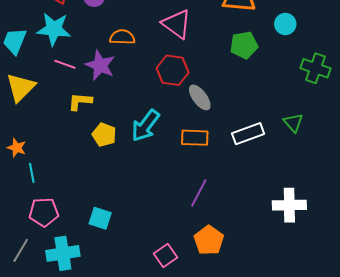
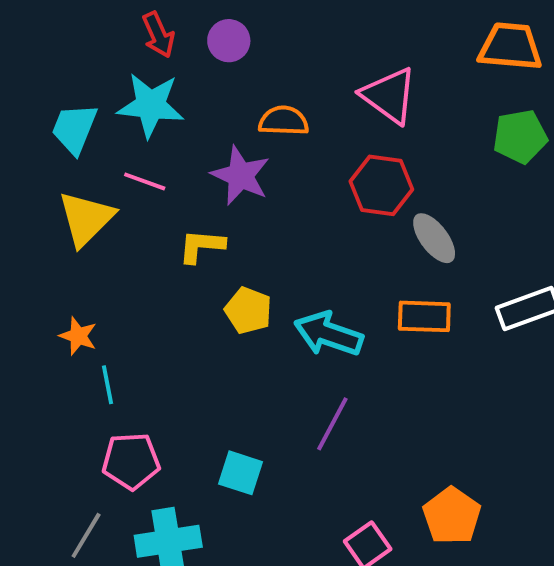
pink line: (65, 64) -> (145, 181), moved
cyan arrow: (145, 126) -> (329, 334), moved, turned 72
purple line: (199, 193) -> (332, 424), moved

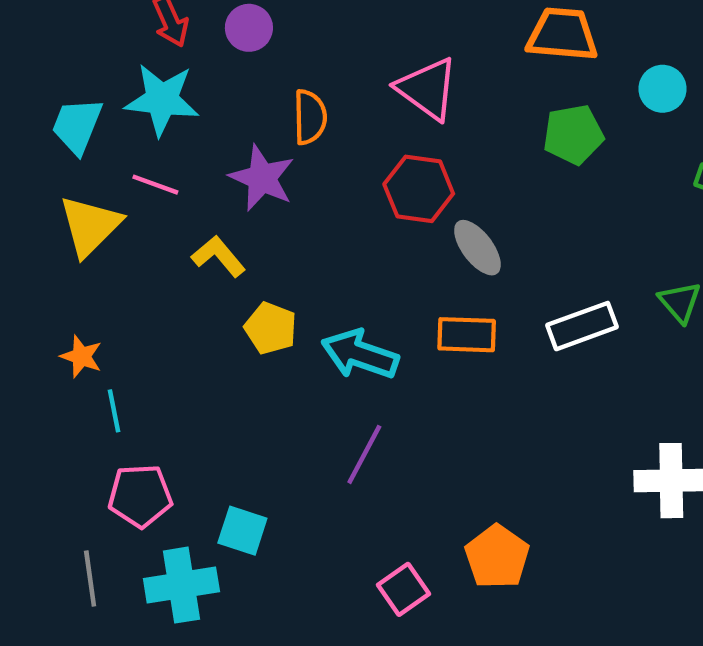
orange semicircle: (284, 121) -> (310, 117), turned 87
yellow L-shape: (201, 246) -> (218, 256), turned 45
cyan square: (241, 473) -> (242, 531), moved
gray line: (86, 535) -> (90, 578), turned -39

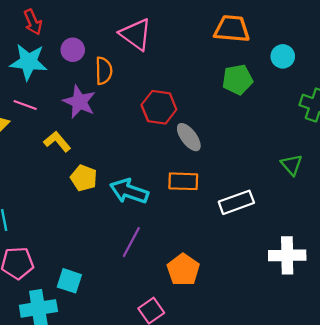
purple circle: (249, 28) -> (73, 50), moved
pink triangle: (427, 89) -> (136, 34), moved
white rectangle: (582, 326) -> (236, 202), moved
orange pentagon: (497, 557) -> (183, 270), moved

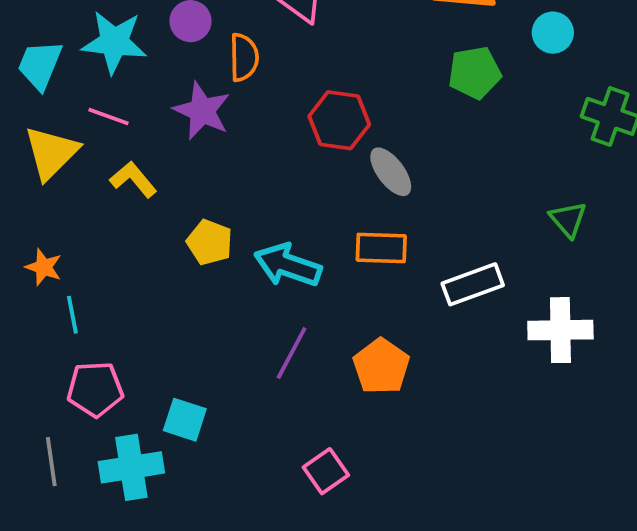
yellow L-shape: (57, 142) -> (133, 179), moved
white cross: (287, 255) -> (560, 330), moved
orange pentagon: (183, 270) -> (381, 366), moved

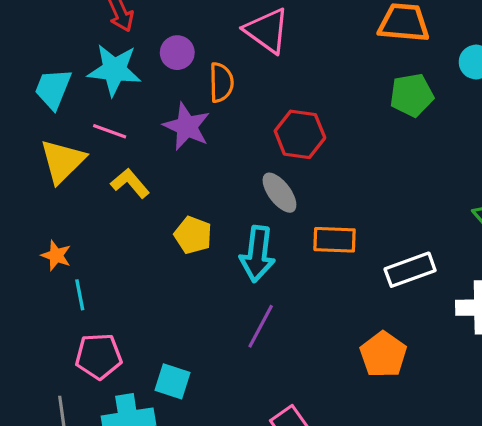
gray ellipse: (391, 172) -> (279, 193), moved
cyan arrow: (288, 265) -> (257, 254), turned -102
orange pentagon: (381, 366) -> (383, 355), moved

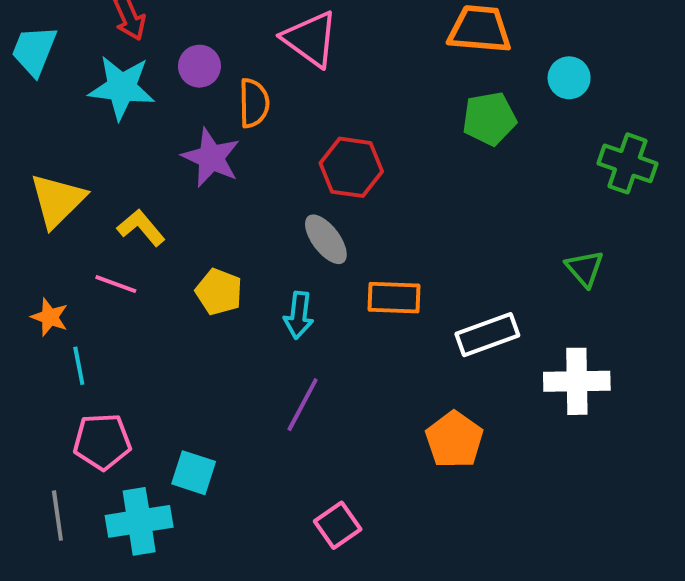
cyan trapezoid: (53, 89) -> (34, 51), moved
pink line: (110, 131) -> (116, 284), moved
cyan arrow: (257, 254) -> (299, 315), size x0.7

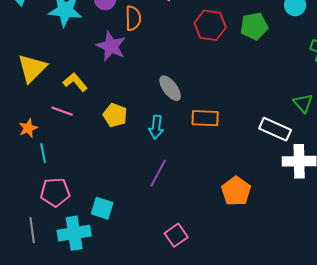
red hexagon: (351, 167) -> (210, 25), moved
orange star: (50, 317) -> (28, 128), turned 30
white rectangle: (487, 335) -> (275, 129), moved, turned 44

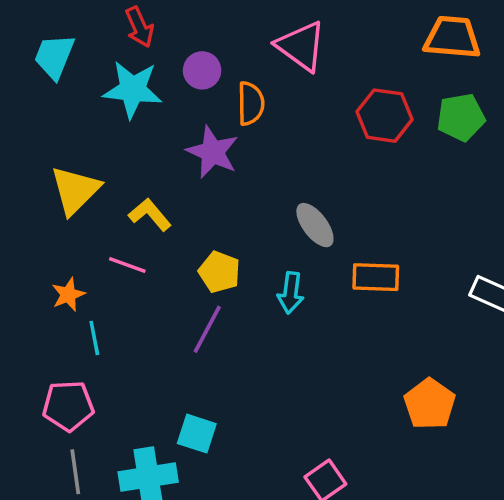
purple line: (158, 173) -> (207, 329), moved
pink pentagon: (55, 192) -> (68, 406), moved

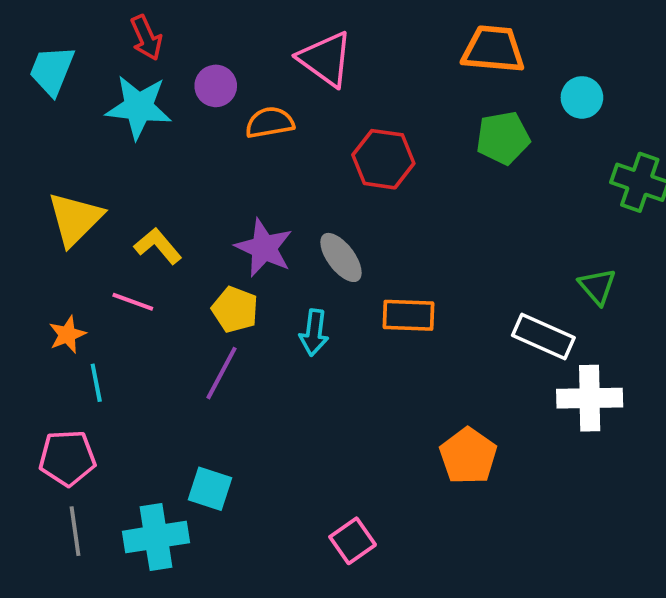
orange semicircle: (251, 103) -> (270, 123), turned -99
red hexagon: (384, 116) -> (383, 159), moved
purple star: (212, 152) -> (264, 248), moved

